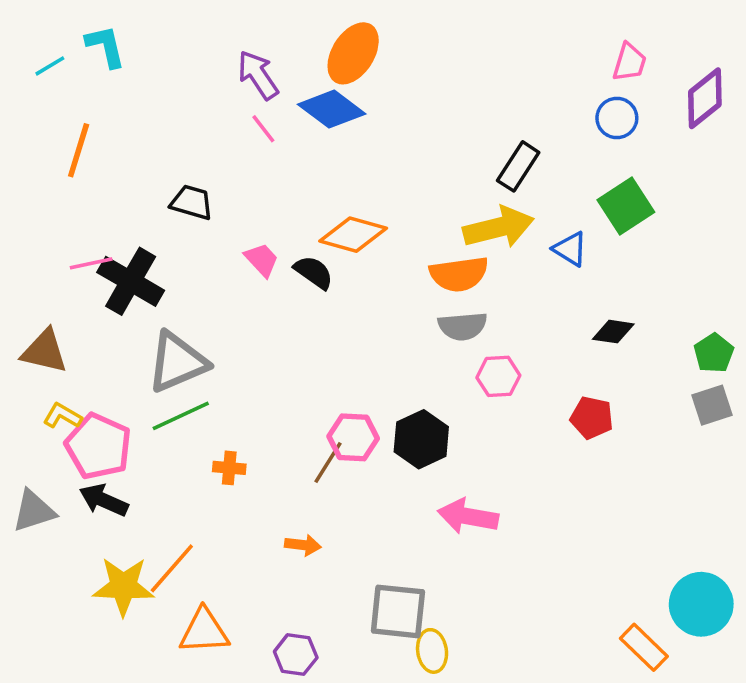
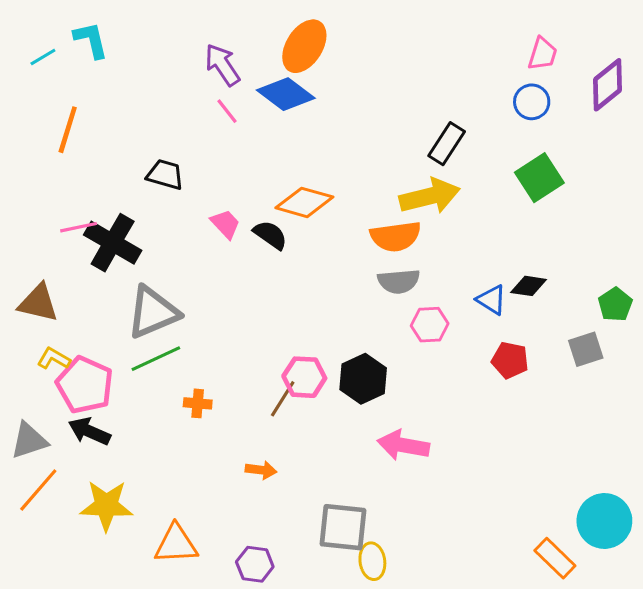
blue triangle: (570, 249) -> (491, 300), moved
gray square: (712, 405) -> (586, 349), moved
orange line: (172, 568) -> (38, 490), moved

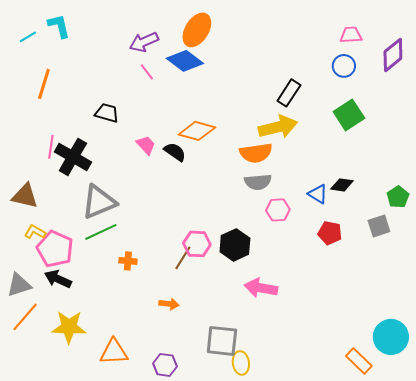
pink trapezoid: (543, 54) -> (351, 35), turned -110
purple arrow: (222, 65) -> (144, 42), turned -80
pink line: (79, 227) -> (51, 147), turned -70

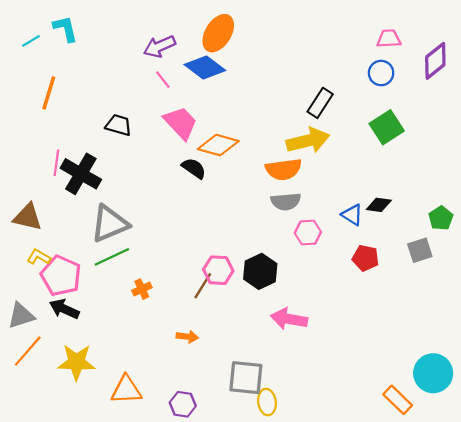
pink trapezoid: (146, 145) -> (181, 123), moved, size x1.6
orange cross: (128, 261) -> (142, 289), turned -30

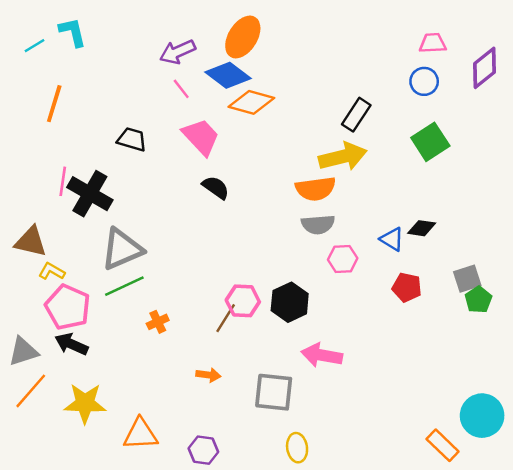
orange diamond: (218, 145) -> (251, 102), moved
green pentagon: (441, 218) -> (478, 300), moved
yellow L-shape: (39, 257) -> (52, 271), moved
gray square: (246, 378) -> (274, 392), moved

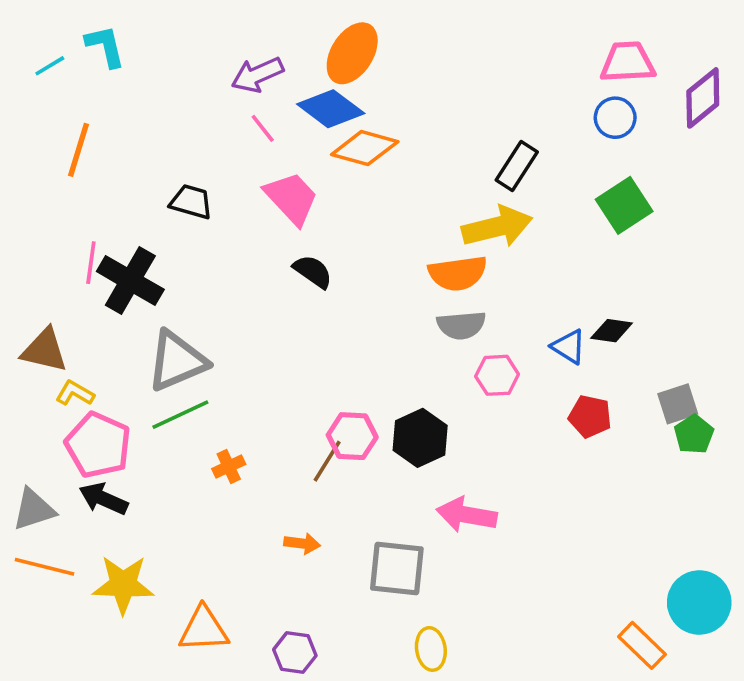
pink trapezoid: (433, 43) -> (628, 62), size x1.4
orange line: (31, 391) -> (44, 567), turned 63

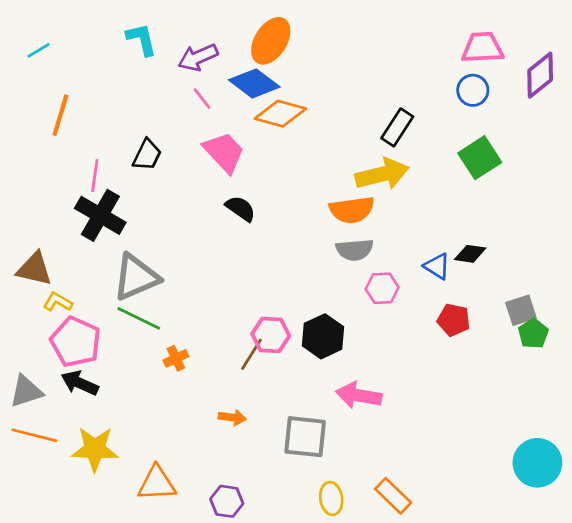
cyan L-shape: (105, 46) -> (142, 39), moved
black trapezoid: (191, 202) -> (147, 155), turned 100
pink line: (91, 263) -> (95, 176), moved
green line: (180, 415) -> (139, 318), turned 51
orange rectangle: (642, 645) -> (393, 496), moved

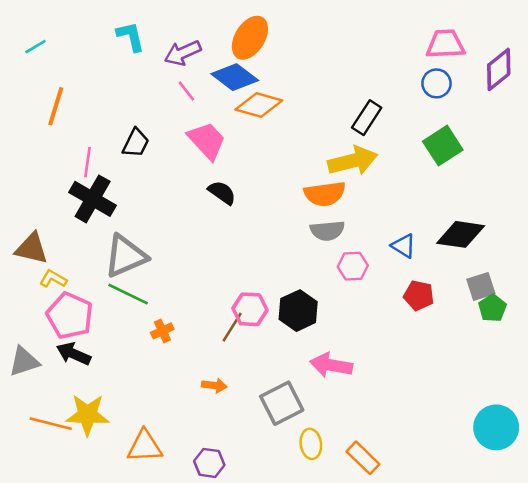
black diamond: (470, 254) -> (461, 234), moved, size x1.6
orange line: (34, 435) -> (51, 424), moved
gray square: (305, 437) -> (282, 403), turned -33
yellow ellipse: (331, 499) -> (311, 444), moved

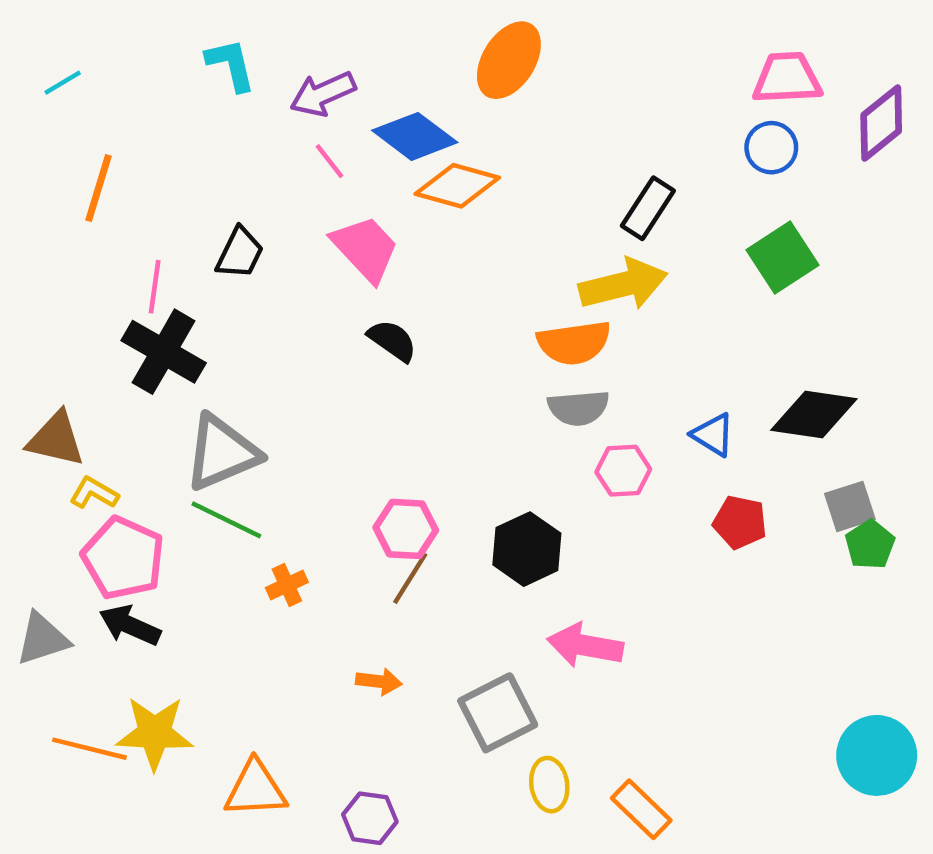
orange ellipse: (250, 38) -> (509, 60), moved
pink hexagon: (250, 309) -> (406, 529), moved

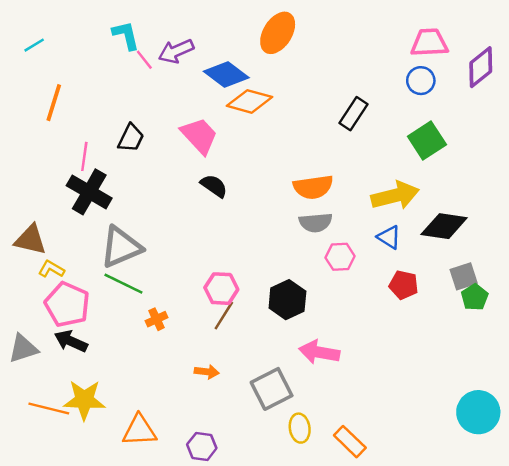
pink line: (329, 161) -> (144, 60), moved
yellow arrow: (623, 284) -> (395, 196), moved

